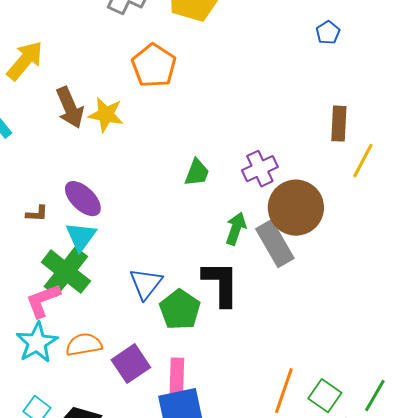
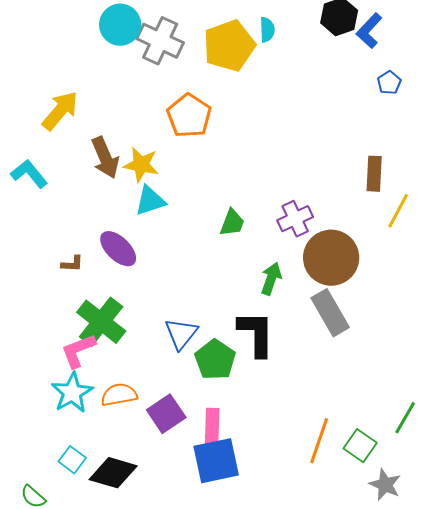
blue pentagon: (328, 33) -> (389, 83), moved
cyan triangle: (81, 237) -> (150, 201), moved, turned 36
gray rectangle: (275, 244) -> (330, 313), moved
green line: (375, 396) -> (405, 418), moved

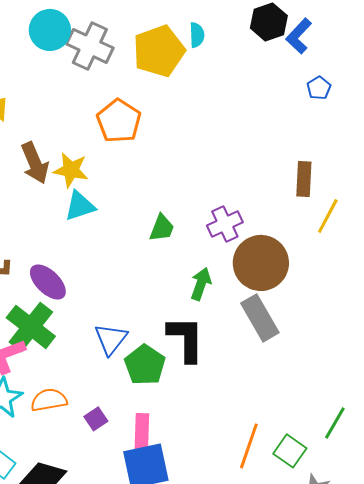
purple ellipse: (118, 249) -> (48, 282), moved
purple square: (166, 414) -> (96, 419), size x0.6

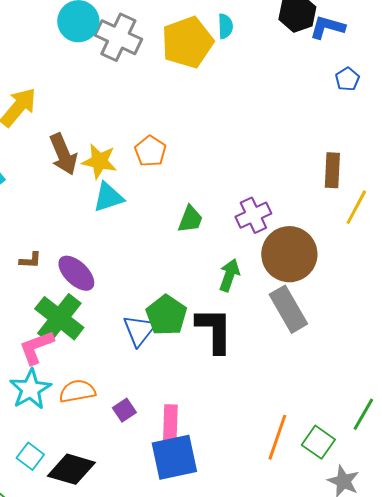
blue L-shape: (299, 36) -> (327, 27), turned 63
orange pentagon: (119, 121) -> (150, 151), moved, size x0.7
green pentagon: (145, 365) -> (166, 315), moved

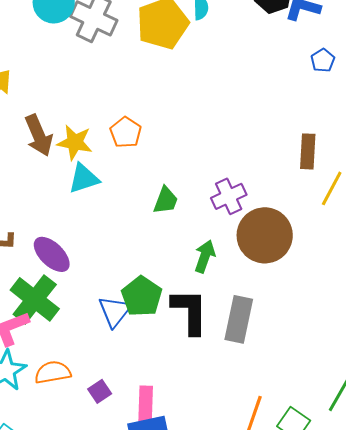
gray rectangle: (288, 309) -> (239, 319), moved, turned 42

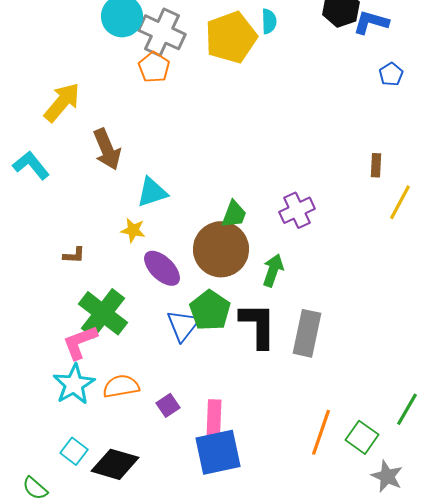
orange pentagon: (126, 132) -> (154, 67), moved
yellow star: (75, 142) -> (133, 230), moved, size x0.7
brown rectangle: (308, 151) -> (376, 165), size x0.7
brown circle: (265, 235) -> (221, 249), moved
purple ellipse: (52, 254) -> (162, 268), moved

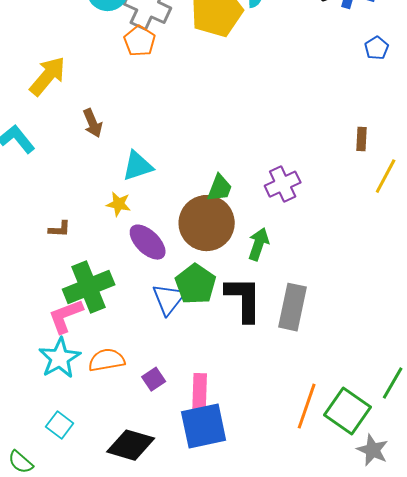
brown arrow: (107, 149) -> (93, 123), size x0.7
green cross: (103, 313) -> (89, 287), turned 30
green square: (362, 437) -> (348, 411), size x1.4
black diamond: (115, 464) -> (131, 445), moved

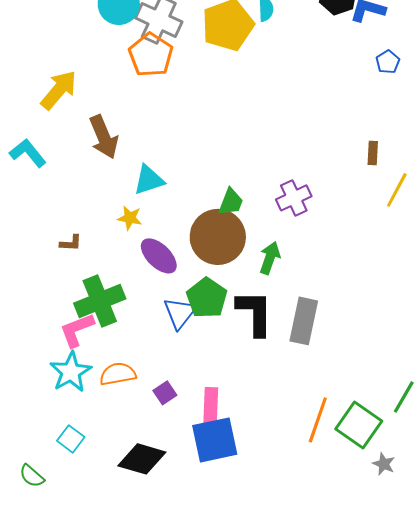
orange pentagon: (140, 41) -> (151, 55), size x1.4
brown arrow: (93, 123) -> (104, 137), size x1.5
gray star: (373, 450) -> (384, 464), size x0.7

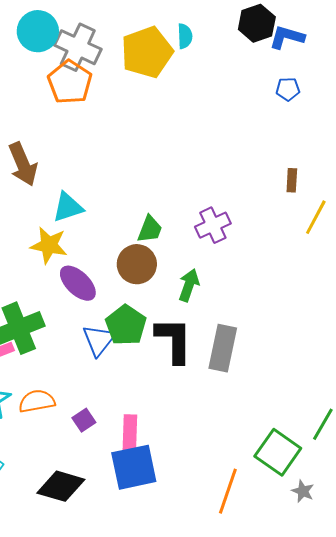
blue pentagon: (388, 62) -> (288, 89), moved, turned 30
yellow star: (130, 218) -> (49, 245), size x1.5
brown circle: (218, 237) -> (137, 264), size x0.7
orange line: (318, 420) -> (228, 491), moved

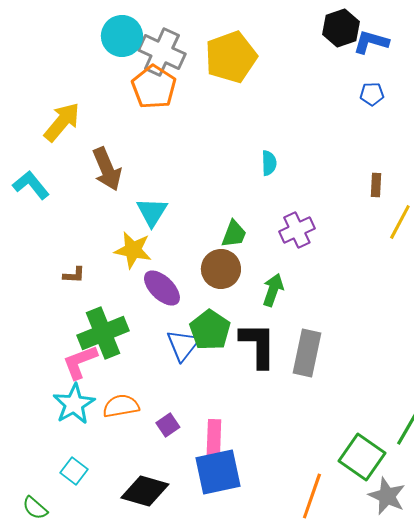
cyan semicircle: (185, 36) -> (269, 163), moved
cyan triangle: (68, 207) -> (152, 212), turned -40
gray star: (303, 491) -> (387, 496), size x1.6

